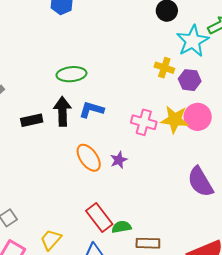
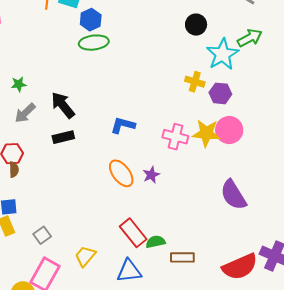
green ellipse: (71, 74) -> (94, 43), moved
black arrow: (62, 111) -> (63, 105), moved, turned -36

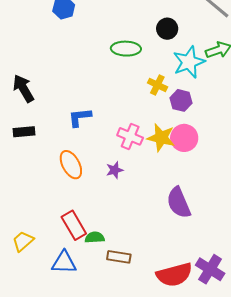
green ellipse: (94, 43) -> (126, 49), moved
blue L-shape: (123, 125) -> (80, 117), turned -30
black rectangle: (63, 137) -> (24, 132), moved
purple star: (151, 175) -> (115, 170), moved

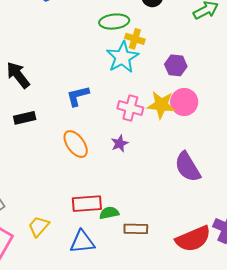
cyan star: (189, 62) -> (122, 57), moved
yellow cross: (157, 85) -> (135, 39), moved
red rectangle: (74, 225) -> (87, 204), turned -56

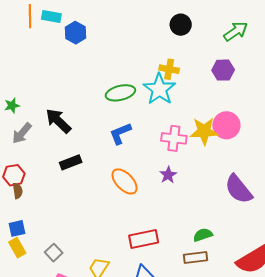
green ellipse: (114, 22) -> (120, 93), moved
purple hexagon: (176, 65) -> (223, 70), moved
green semicircle: (109, 213) -> (203, 235), moved

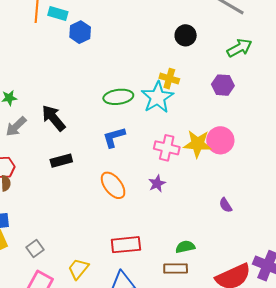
purple semicircle: (239, 189) -> (226, 205), size x0.5

